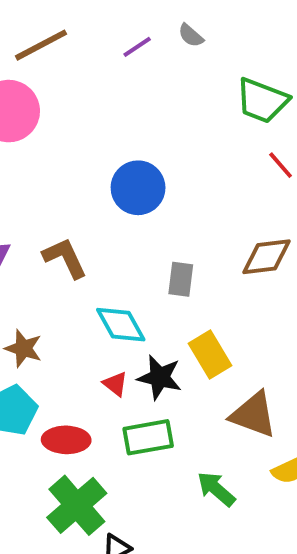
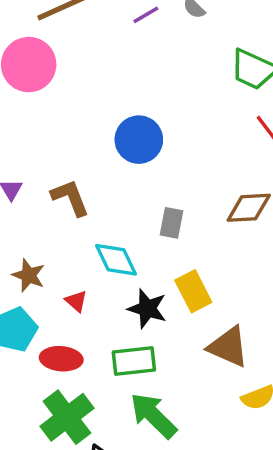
red triangle: (115, 384) -> (76, 301), moved
green arrow: (216, 489) -> (153, 415), moved, size x1.4

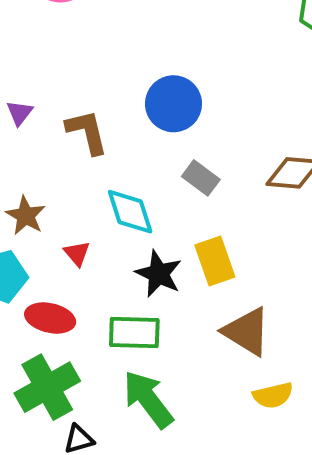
blue circle: (139, 140) -> (173, 104), moved
gray rectangle: (172, 223) -> (201, 178), turned -72

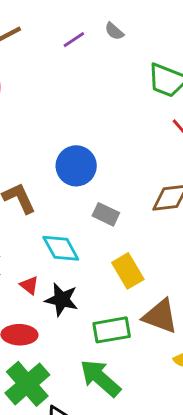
black star: (159, 274) -> (62, 300), moved
green rectangle: (134, 333) -> (112, 330), moved

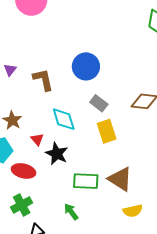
yellow rectangle: (128, 271) -> (107, 131), moved
green arrow: (100, 378) -> (71, 212), size x0.6
green cross: (27, 384) -> (22, 205), size x0.7

